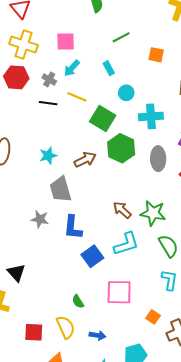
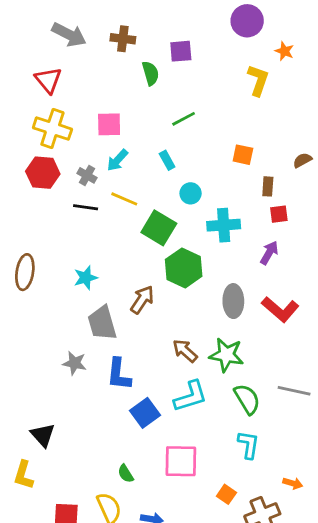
orange square: (156, 55) -> (243, 155), moved
gray ellipse: (158, 159) -> (233, 301), moved
brown arrow: (85, 160) -> (142, 300), moved, turned -30

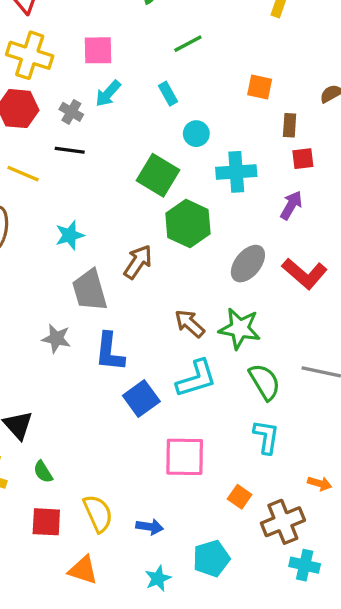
yellow line: (124, 199) -> (23, 174), moved
gray ellipse: (233, 301) -> (248, 264), turned 40
green semicircle: (126, 474) -> (43, 472), moved

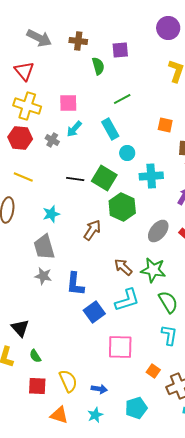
cyan rectangle: (168, 94) -> (110, 129), size x1.5
black line: (70, 150) -> (75, 179), moved
gray trapezoid: (90, 290) -> (44, 247), moved
cyan star: (158, 578) -> (95, 415), moved

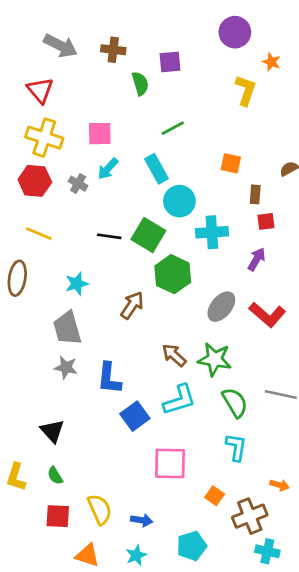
cyan circle: (127, 153) -> (179, 201), size x1.5
black triangle: (20, 328) -> (52, 431), moved

